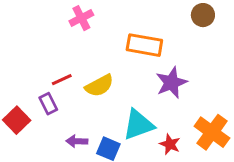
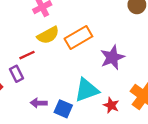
orange rectangle: (144, 45) -> (78, 38), moved, turned -40
yellow semicircle: (99, 86) -> (48, 35), moved

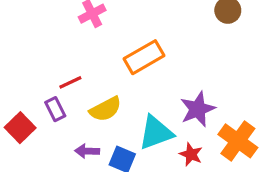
yellow semicircle: (48, 35) -> (106, 109), moved
purple star: (112, 57) -> (198, 109), moved

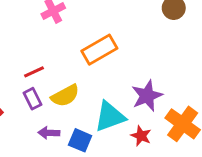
purple rectangle: (55, 109) -> (32, 99), moved

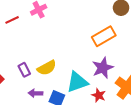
orange rectangle: (99, 50) -> (104, 36), moved
red line: (34, 72) -> (12, 20), moved

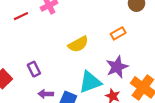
orange rectangle: (104, 36) -> (118, 33), size x0.6
yellow semicircle: (47, 68) -> (78, 44), moved

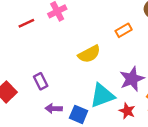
orange rectangle: (118, 33) -> (124, 30), moved

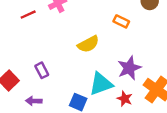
orange rectangle: (124, 30) -> (121, 21), turned 56
purple arrow: (54, 109) -> (34, 101), moved

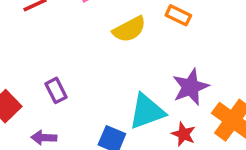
yellow semicircle: (88, 44) -> (129, 29), moved

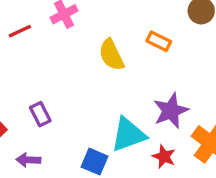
yellow semicircle: (129, 29) -> (111, 55), turned 92

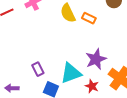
yellow semicircle: (111, 55) -> (68, 13), moved
purple rectangle: (40, 114) -> (38, 69), moved

